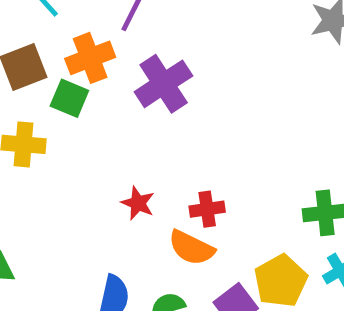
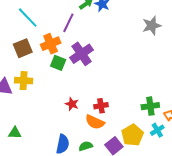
green square: (69, 98) -> (58, 63), moved

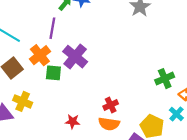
yellow cross: (24, 81) -> (23, 101), turned 36
red star: (72, 104) -> (73, 121), moved
green cross: (150, 106) -> (165, 79), moved

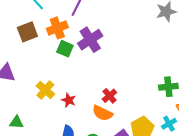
yellow cross: (23, 101) -> (45, 90), moved
red cross: (111, 105) -> (109, 96), turned -32

